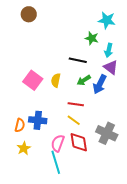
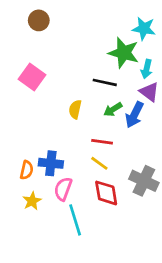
green star: (92, 38) -> (124, 53), size x1.6
pink square: (33, 80) -> (32, 77), moved
pink semicircle: (58, 143) -> (63, 189), moved

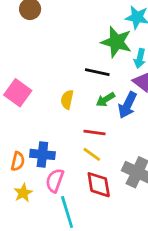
pink square: (32, 77) -> (18, 93), moved

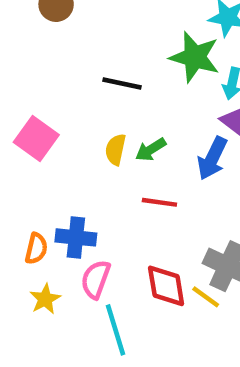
black line: (97, 72) -> (122, 83), moved
green arrow: (106, 100) -> (151, 149), moved
yellow line: (92, 154) -> (206, 297), moved

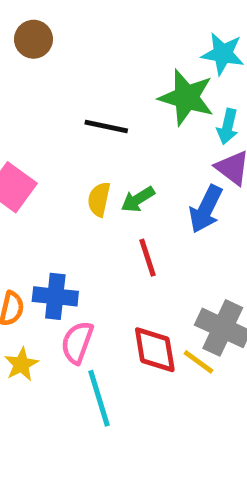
red line: (159, 202) -> (148, 258), turned 64

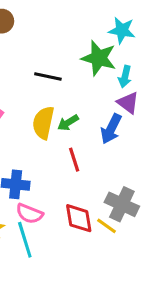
yellow semicircle: (99, 199) -> (43, 123), size x1.5
pink semicircle: (77, 342) -> (29, 214), turned -88
cyan line: (99, 398) -> (25, 240), moved

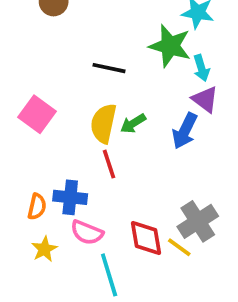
cyan arrow: (125, 77) -> (201, 68), turned -30
red line: (74, 160) -> (109, 164), moved
gray cross: (122, 204) -> (198, 221), turned 32
cyan line: (25, 240) -> (109, 275), moved

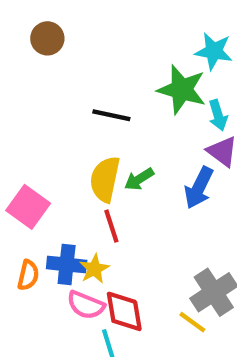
pink square: (37, 114) -> (28, 207), moved
red diamond: (146, 238) -> (124, 311), moved
yellow star: (44, 249) -> (94, 269), moved

